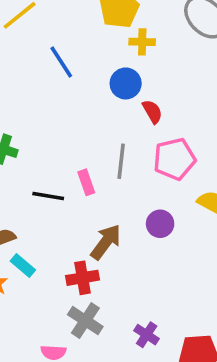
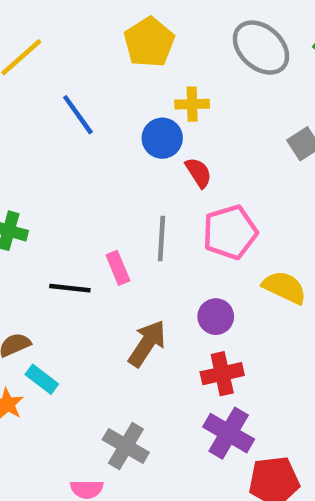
yellow cross: (142, 42) -> (192, 104), moved
red cross: (82, 278) -> (222, 374), moved
purple cross: (147, 335) -> (229, 433), moved, size x1.5

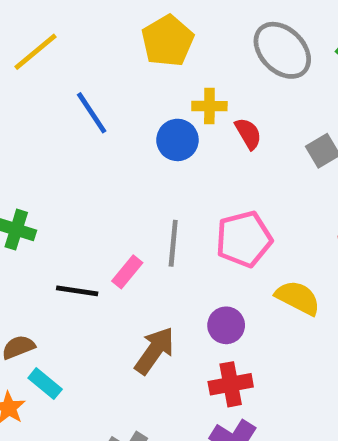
red semicircle: (198, 173) -> (248, 134), moved
pink rectangle: (118, 268) -> (127, 272), turned 60

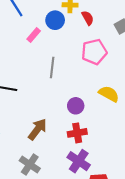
pink pentagon: (244, 239) -> (94, 52), moved
pink rectangle: (127, 272) -> (34, 35), moved
brown arrow: (155, 351) -> (37, 129), moved

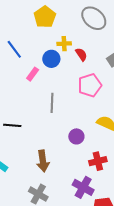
brown arrow: (37, 129) -> (43, 161), turned 140
red cross: (77, 133) -> (98, 161), moved

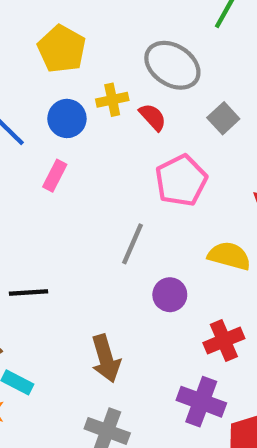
gray ellipse: (94, 18) -> (172, 65), moved
blue circle: (51, 59) -> (67, 118), moved
gray line: (52, 103) -> (132, 244), moved, turned 30

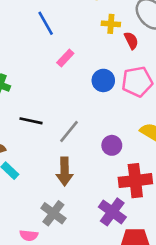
blue circle: (67, 118) -> (103, 80), moved
gray line: (132, 244) -> (69, 131), moved
red cross: (224, 341) -> (135, 181), size x1.4

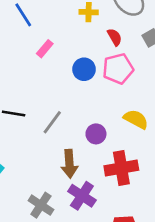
red semicircle: (131, 40) -> (115, 37), moved
brown arrow: (65, 171) -> (69, 164), moved
purple cross: (112, 212) -> (82, 196), moved

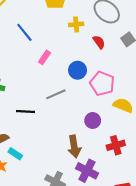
pink pentagon: (118, 69) -> (102, 84), moved, turned -30
gray line: (52, 122) -> (56, 94), moved, turned 36
red cross: (121, 168) -> (116, 145), size x0.7

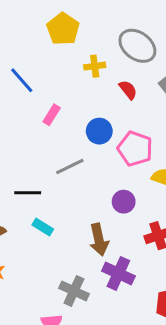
cyan rectangle: (15, 154) -> (43, 227), moved

